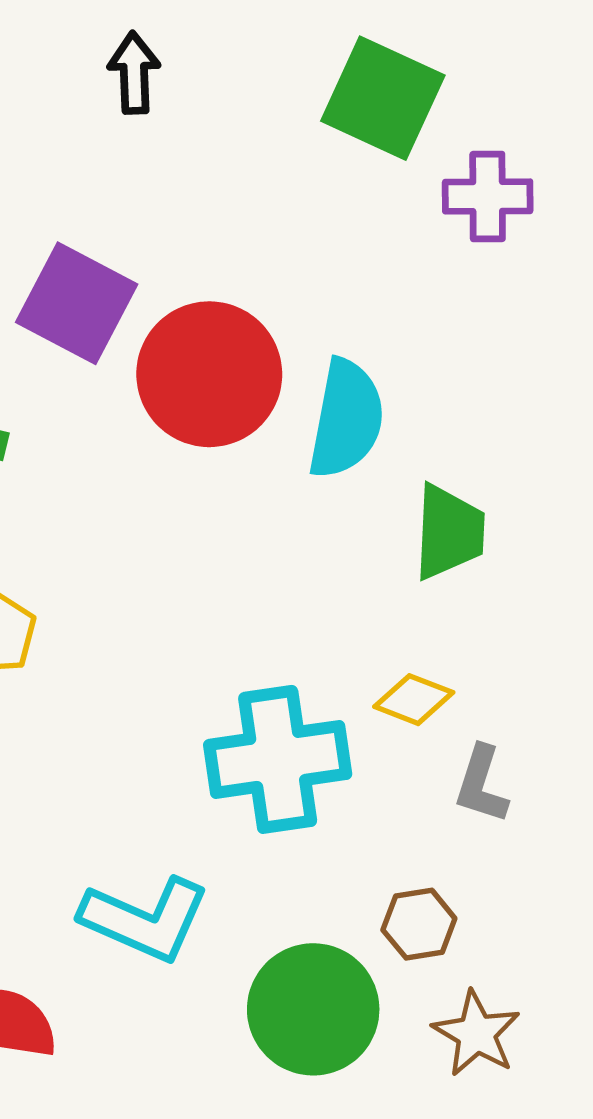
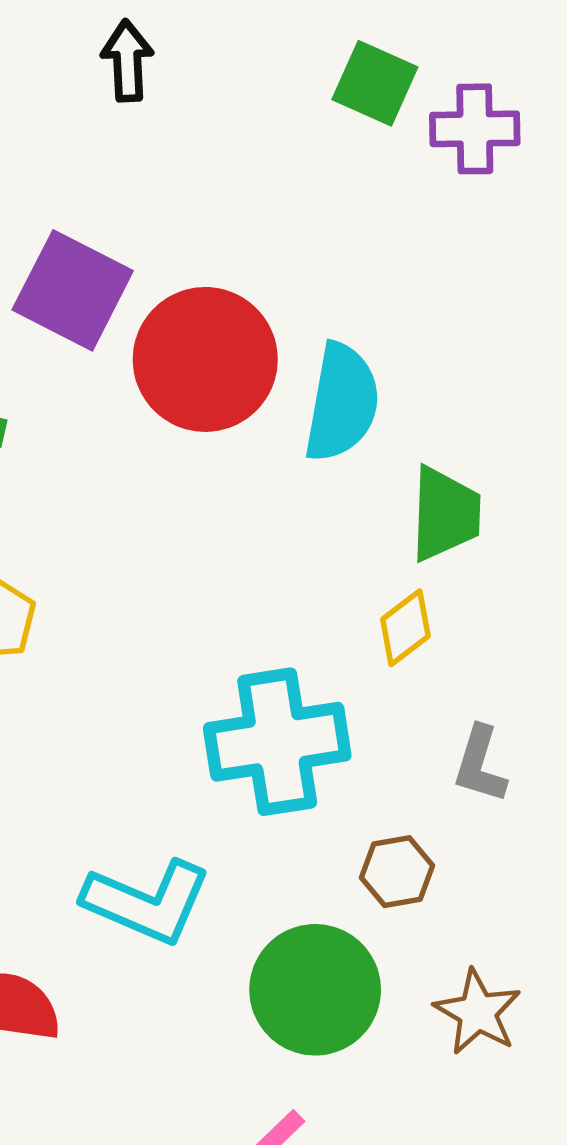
green square: (383, 98) -> (375, 83), size x0.7
purple cross: (488, 196) -> (475, 129), moved
yellow diamond: (414, 700) -> (405, 628), moved, turned -58
brown hexagon: (419, 924) -> (397, 872), moved

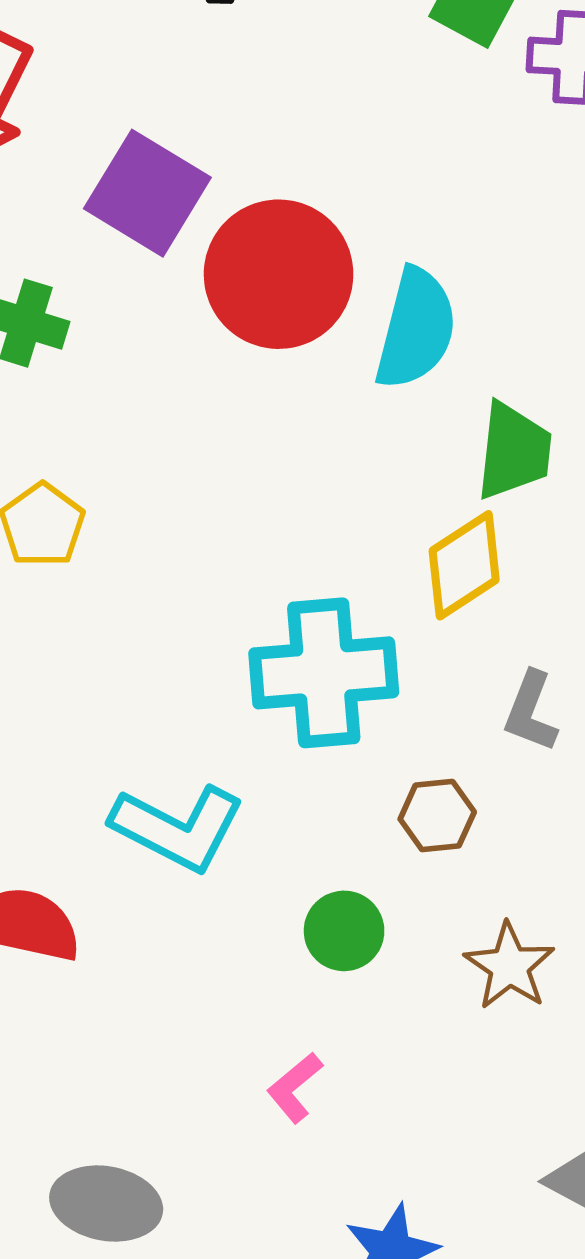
yellow diamond: (405, 628) -> (464, 565), size x1.4
green circle: (315, 990) -> (344, 931), size x0.6

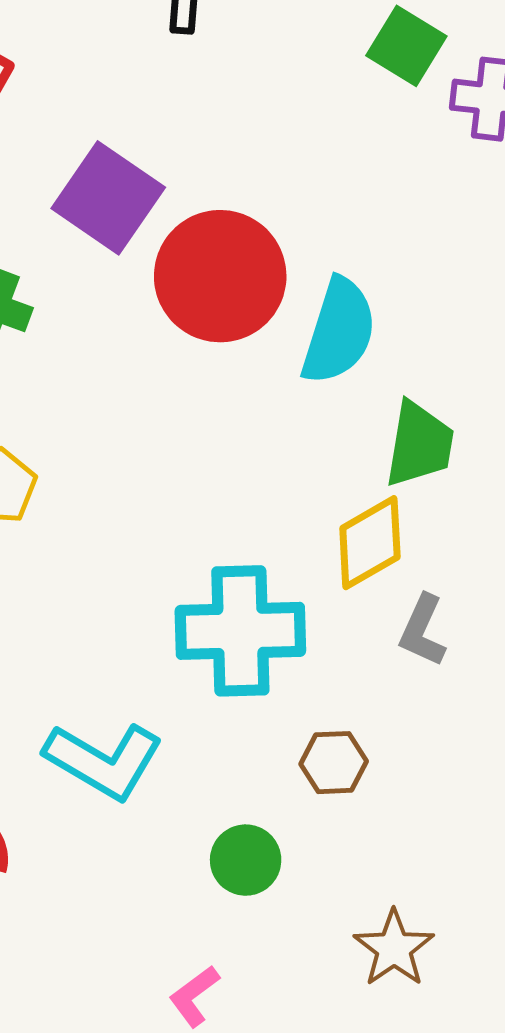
gray L-shape: (531, 712) -> (423, 631), moved
brown star: (509, 966) -> (394, 948), moved

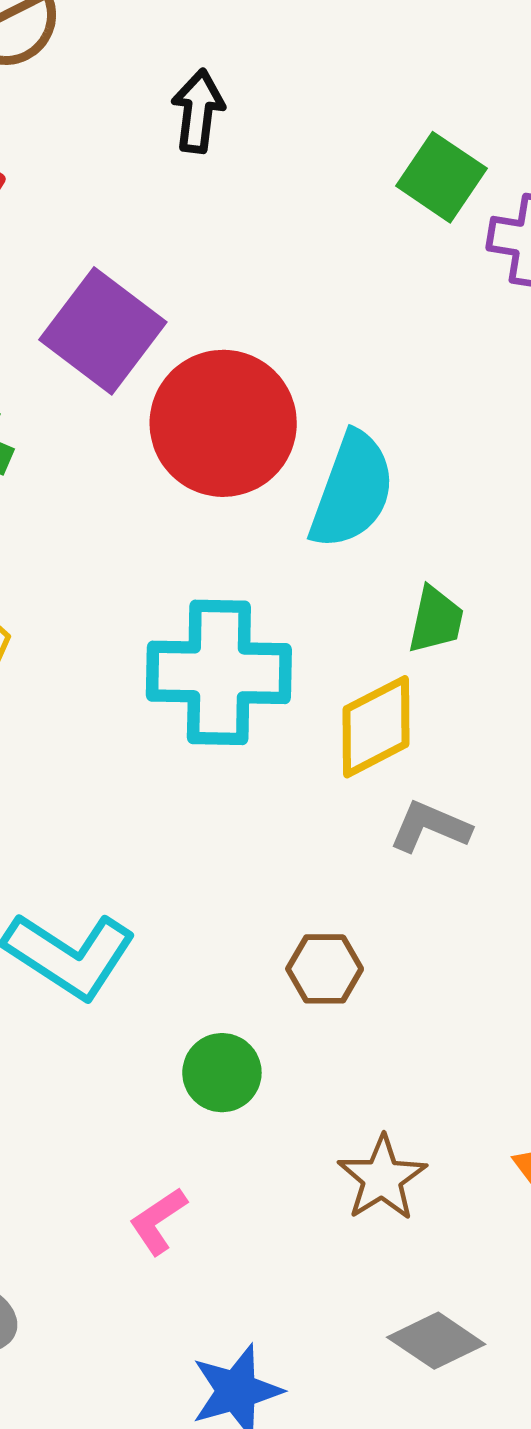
green trapezoid: (419, 444) -> (436, 620), size x0.7
cyan cross: (240, 631) -> (219, 672), moved
gray L-shape: (423, 631) -> (430, 827), turned 86

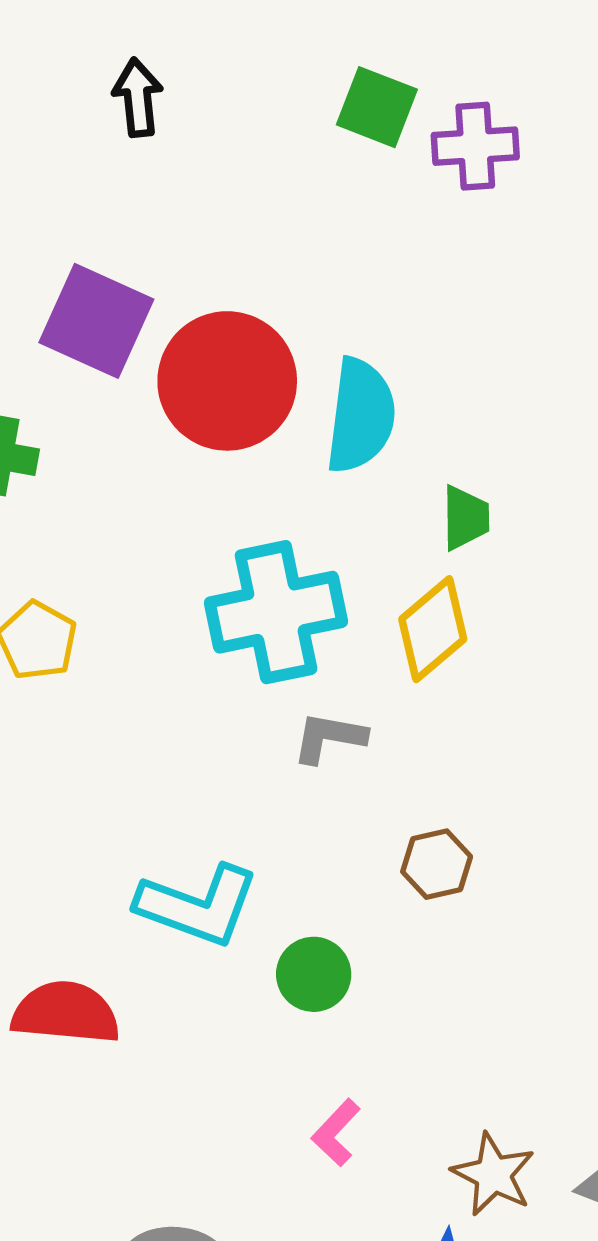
gray L-shape: (430, 827) -> (329, 737), moved
green circle: (222, 1073) -> (314, 974), moved
brown star: (382, 1178) -> (493, 1174), moved

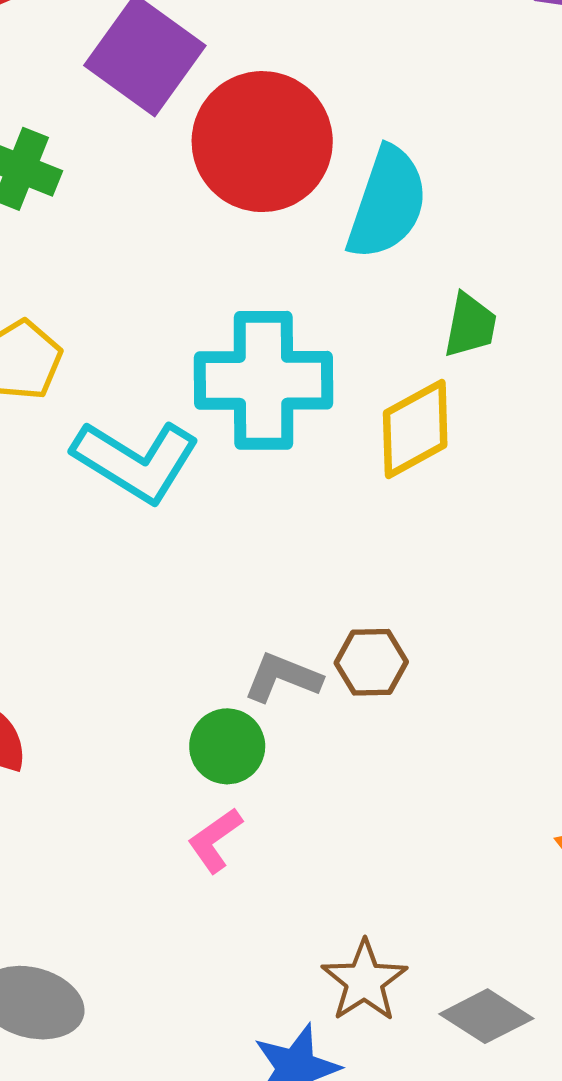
gray L-shape: (329, 737) -> (283, 677), moved
cyan L-shape: (198, 905) -> (136, 461), moved
pink L-shape: (336, 1133) -> (215, 840), moved

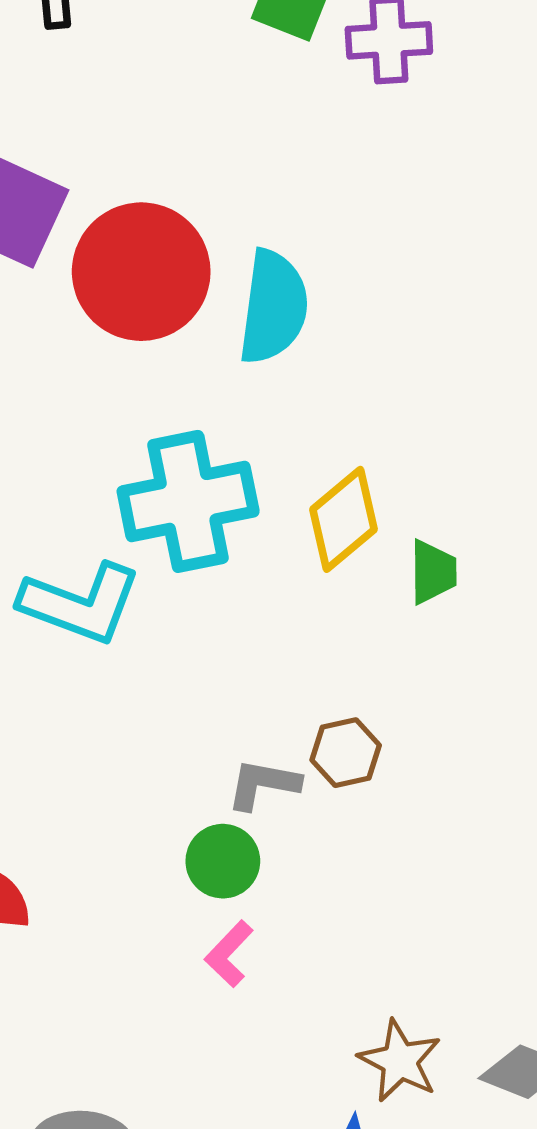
green trapezoid: (470, 325) -> (433, 572), moved

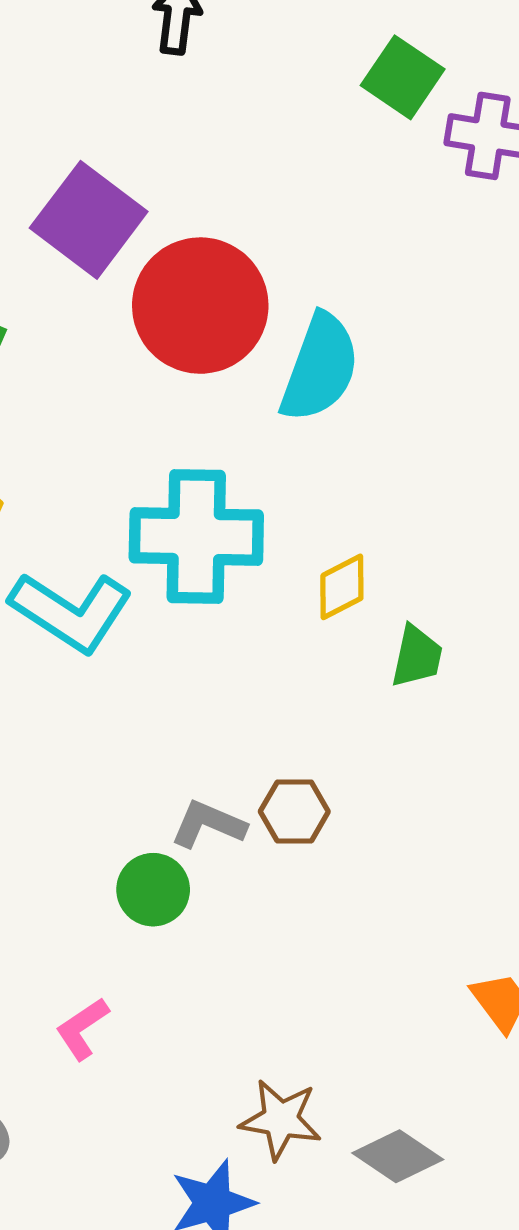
yellow diamond: (343, 519) -> (342, 587), size x0.7
pink L-shape: (229, 954) -> (82, 1029), moved
brown star: (400, 1061) -> (281, 1120), turned -30

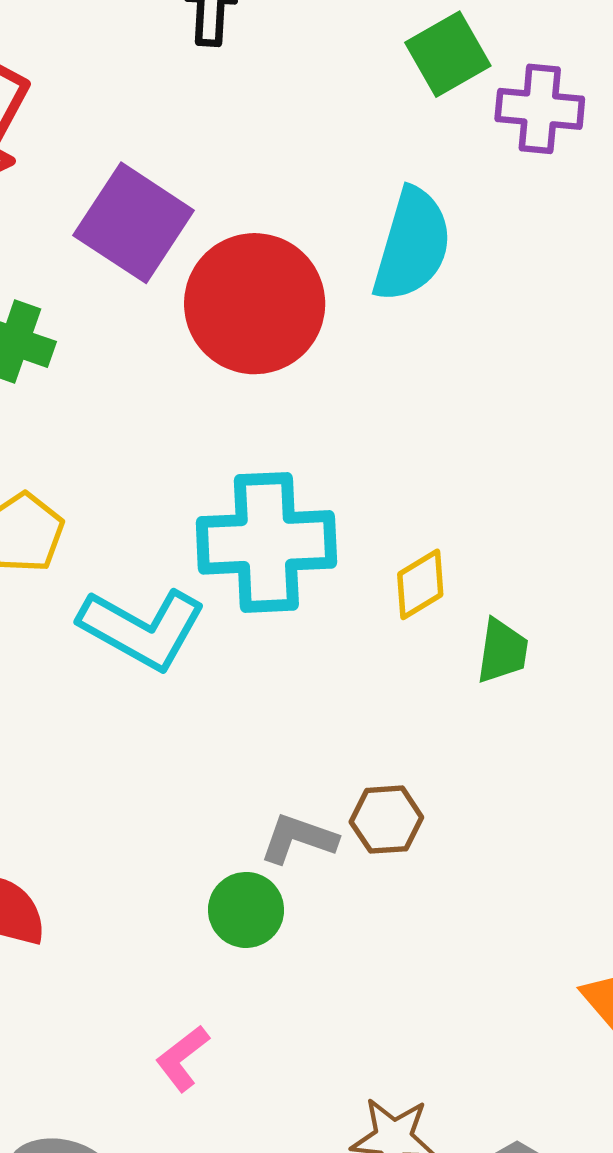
green square: (403, 77) -> (448, 54), turned 30
cyan semicircle: (320, 368) -> (412, 245), moved

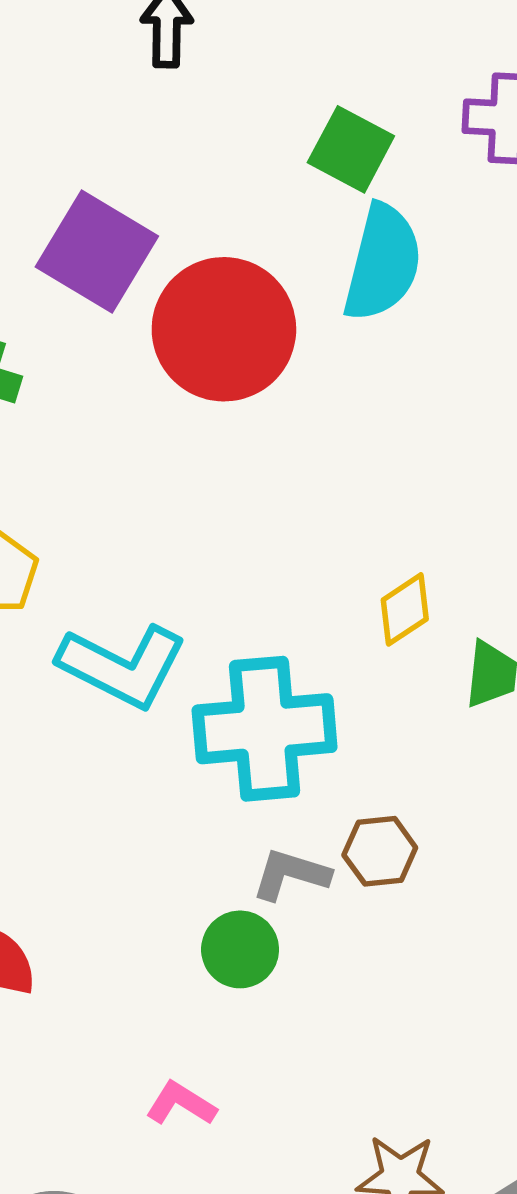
green square: (448, 54) -> (351, 149), moved, turned -30
cyan cross: (266, 542) -> (265, 729), moved
pink L-shape: (182, 1058) -> (181, 1104), turned 72

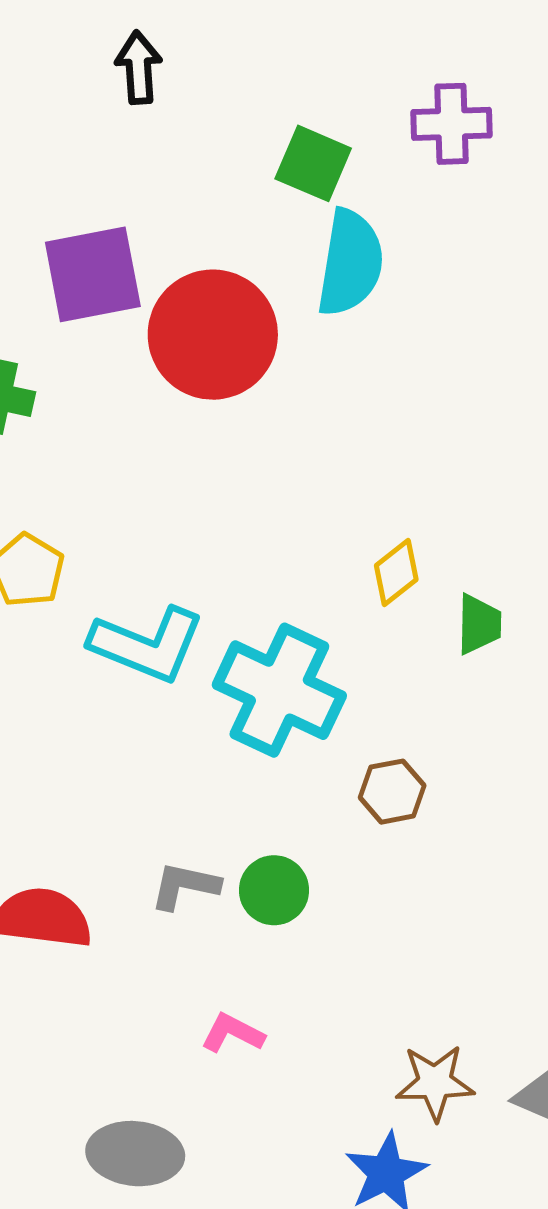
purple square: (97, 252) -> (93, 274), turned -37
cyan cross: (265, 729) -> (279, 690), turned 35
gray L-shape: (291, 874) -> (185, 886), moved

